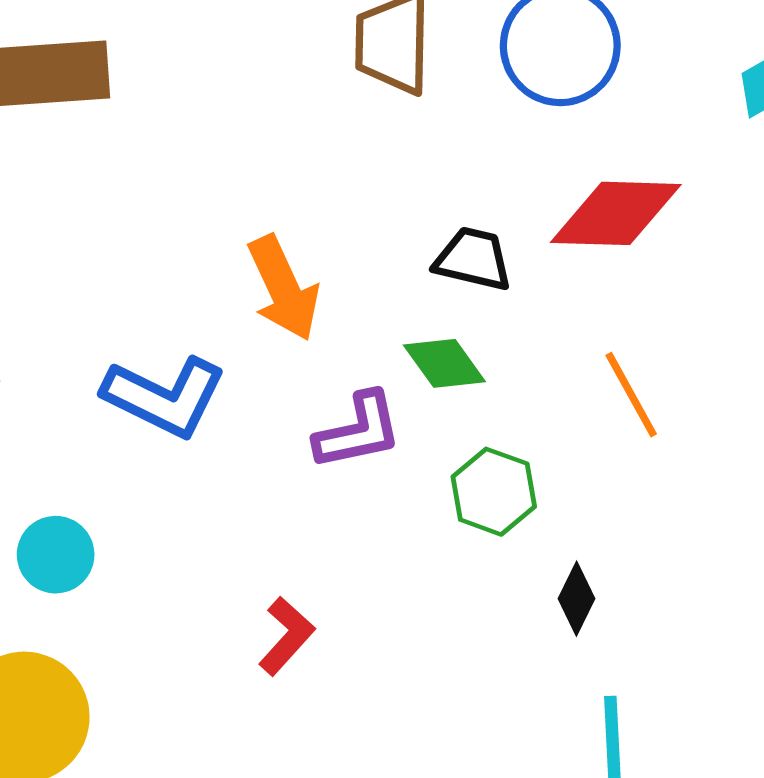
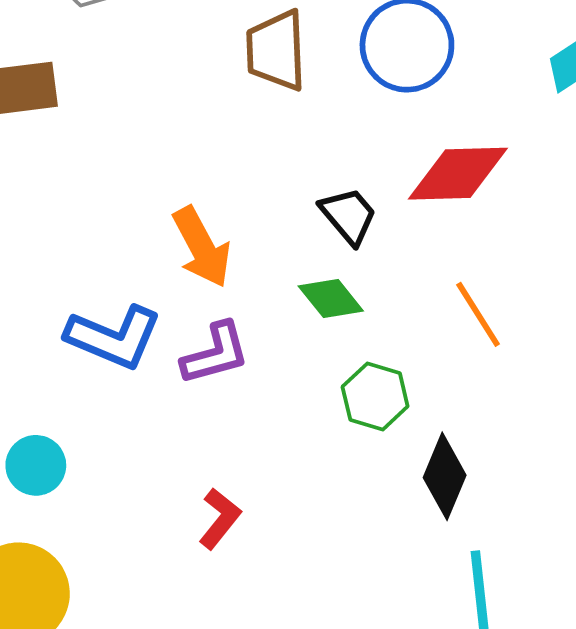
black trapezoid: (473, 259) -> (349, 216), turned 40
purple L-shape: (358, 431) -> (215, 354), moved
black diamond: (577, 599) -> (445, 476), size x1.5

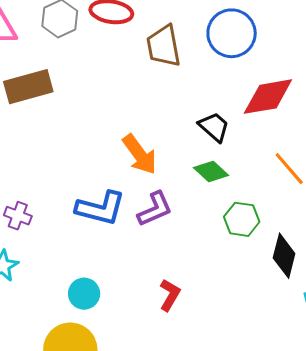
cyan circle: (36, 465) -> (84, 294), moved

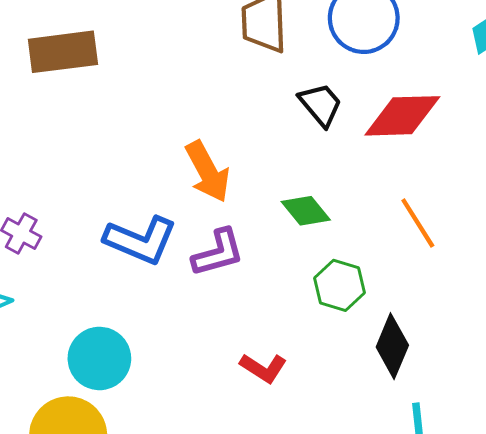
black trapezoid: (214, 127) -> (321, 105), moved
cyan circle: (84, 294) -> (99, 358), size x1.4
red L-shape: (170, 295) -> (263, 368), moved, turned 84

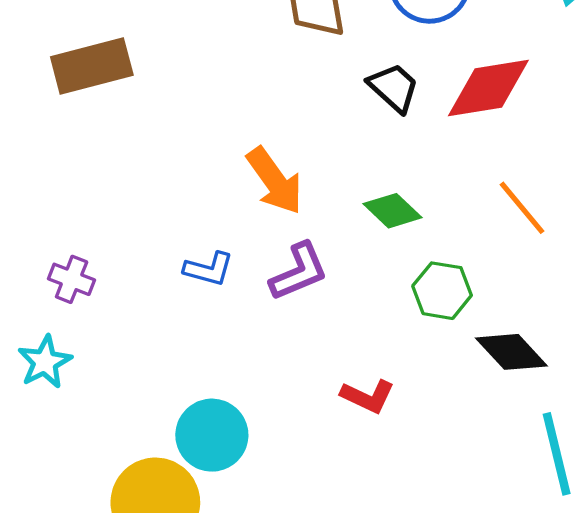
blue L-shape: (141, 240) -> (209, 269), size x0.6
black diamond: (392, 346) -> (511, 352), turned -58
cyan circle: (99, 358) -> (212, 435), moved

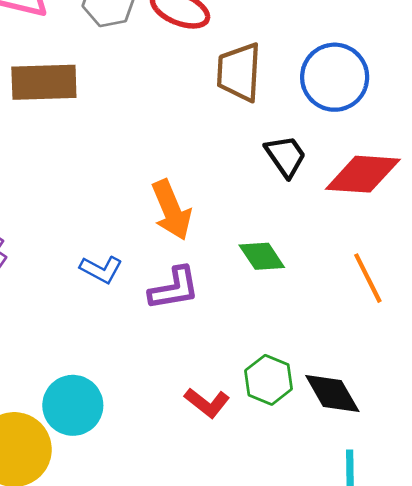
green hexagon: (442, 291) -> (268, 380), moved

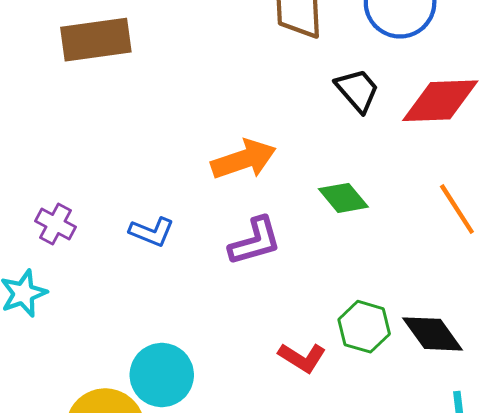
orange arrow: (171, 210) -> (244, 159), turned -80
blue L-shape: (101, 269) -> (152, 232), moved

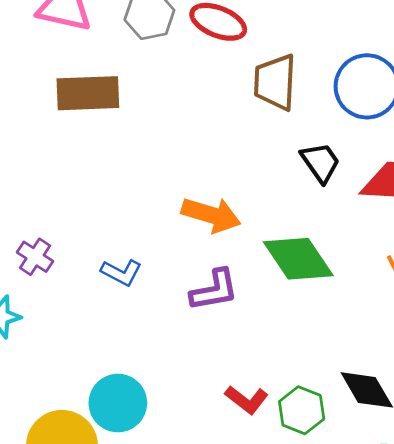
orange arrow: (244, 159) -> (211, 215), turned 30
green diamond: (343, 198) -> (298, 259), size x1.6
green hexagon: (364, 327) -> (302, 410), moved

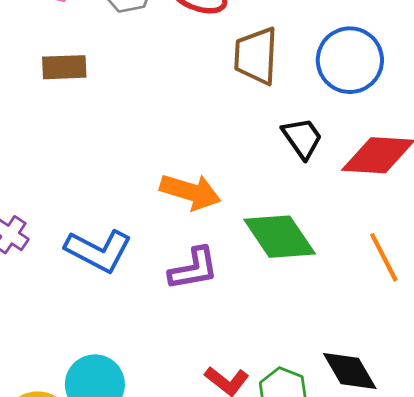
brown rectangle: (88, 93) -> (64, 67), size x0.7
blue L-shape: (121, 272) -> (99, 251), size x1.6

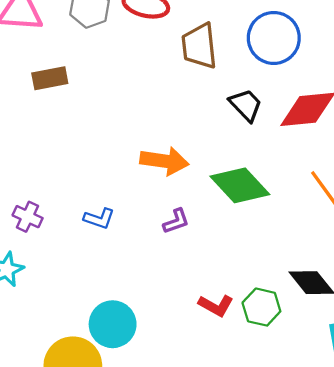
blue L-shape: (99, 251) -> (99, 219), size x0.6
purple L-shape: (194, 269) -> (176, 221), size x0.7

